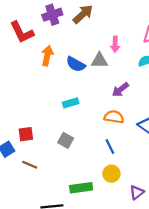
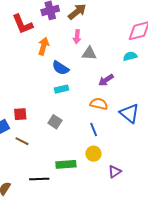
pink arrow: (115, 44) -> (77, 37), moved
blue semicircle: (76, 64) -> (60, 68), moved

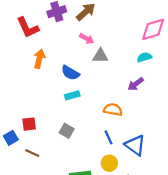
pink arrow: (77, 37) -> (87, 39), turned -64
orange arrow: (43, 46) -> (39, 59), moved
purple arrow: (106, 80) -> (136, 84), moved
blue triangle: (129, 113) -> (135, 145), moved

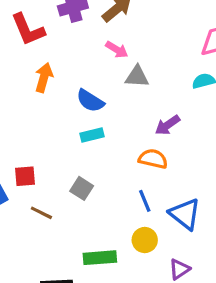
purple arrow: (136, 84) -> (167, 125), moved
brown line: (32, 153) -> (41, 213), moved

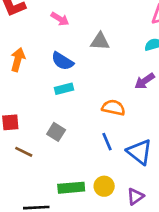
pink arrow: (117, 50) -> (60, 19), moved
orange arrow: (44, 78) -> (18, 60), moved
purple arrow: (167, 125) -> (145, 81), moved
yellow circle: (145, 240) -> (104, 186), moved

